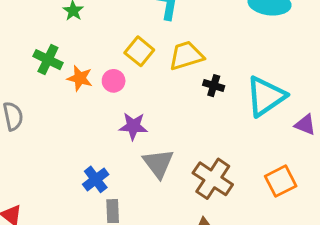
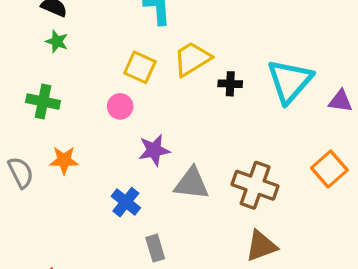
orange star: (80, 78) -> (64, 160), moved
gray triangle: (158, 163) -> (192, 184), turned -32
blue cross: (96, 179) -> (126, 202), moved

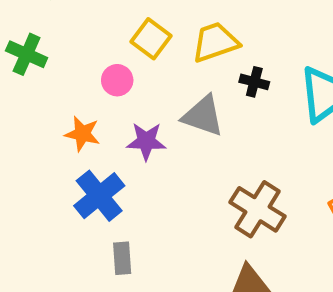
orange star: (64, 160) -> (82, 134), moved
gray triangle: (192, 184) -> (203, 116), moved
blue cross: (126, 202) -> (99, 196), size x1.4

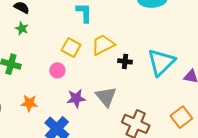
gray triangle: (203, 116) -> (106, 97), moved, turned 40
orange star: (82, 134) -> (29, 103), moved

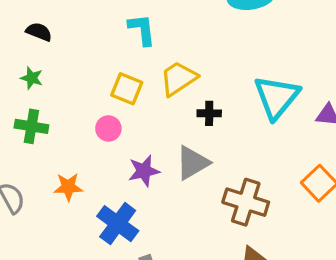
green star: (22, 28) -> (32, 78), moved
black cross: (125, 61) -> (209, 113), moved
gray triangle: (106, 97) -> (192, 163), turned 45

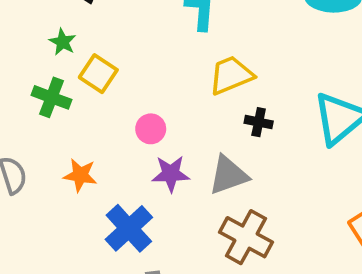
yellow square: (127, 89) -> (98, 74), moved
pink circle: (108, 128) -> (151, 129), moved
brown cross: (246, 202) -> (246, 237), moved

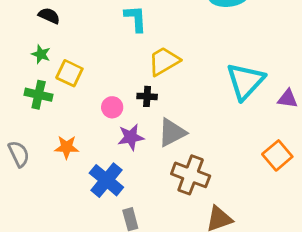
black cross: (259, 122) -> (147, 96), moved

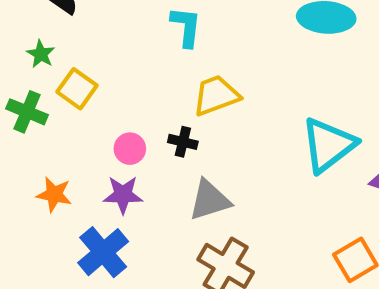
purple star: (131, 137) -> (123, 195), moved

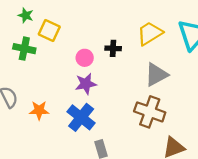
yellow trapezoid: (216, 95) -> (150, 33), moved
orange star: (54, 194) -> (39, 110), moved
gray triangle: (210, 200) -> (156, 75), moved

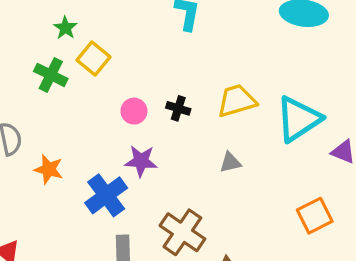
gray triangle: (156, 75) -> (230, 162), size x0.6
purple star: (86, 84) -> (141, 161), moved
brown cross: (150, 112) -> (182, 232), moved

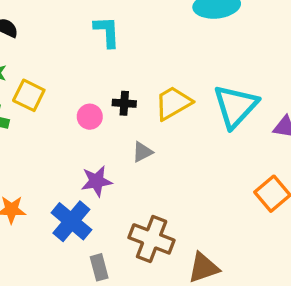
black cross: (178, 108) -> (124, 103), moved
pink circle: (134, 111) -> (90, 117), moved
gray triangle: (230, 162) -> (142, 152), moved

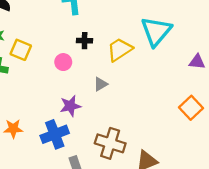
black cross: (124, 103) -> (85, 41), moved
cyan triangle: (235, 106) -> (156, 31), moved
blue cross: (71, 221) -> (55, 134), turned 32

